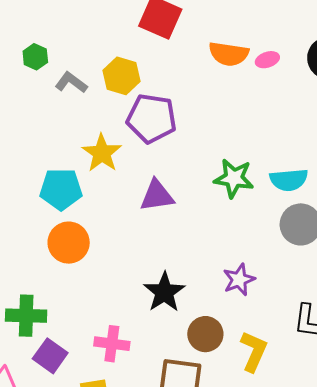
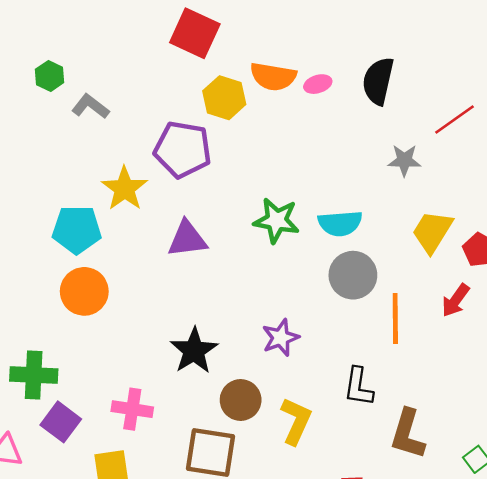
yellow hexagon: (121, 76) -> (224, 98), moved

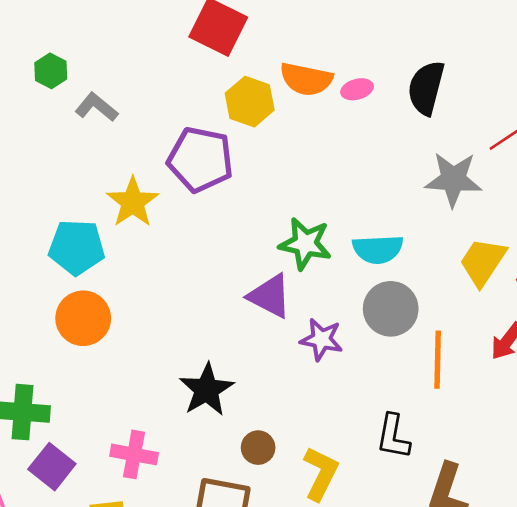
gray star: (404, 160) -> (453, 179), size x1.5
purple triangle: (187, 239) -> (270, 296), moved, turned 33
purple star: (281, 338) -> (321, 339), moved, turned 30
brown circle: (241, 400) -> (258, 448), size x0.7

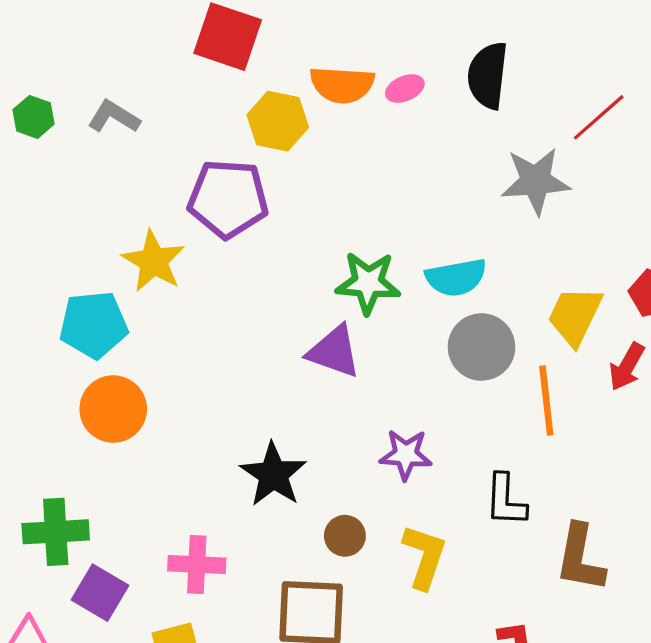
gray L-shape: (96, 107) -> (114, 117), moved
yellow trapezoid: (483, 262) -> (575, 316), moved
purple star: (321, 339) -> (406, 455), moved

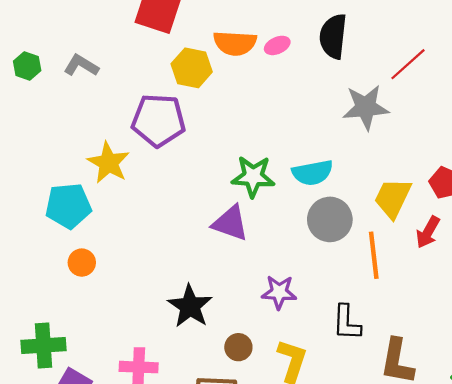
orange circle: (113, 409) -> (82, 263), size x0.6

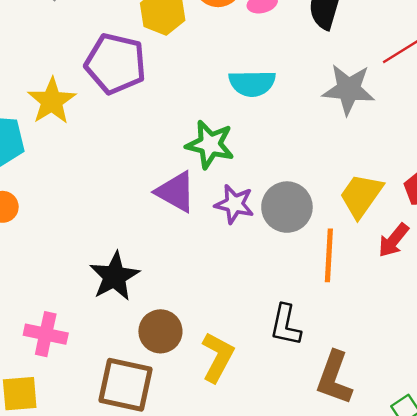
cyan semicircle: (312, 173) -> (252, 83), moved
purple star: (279, 292) -> (234, 204), moved
brown circle: (238, 347) -> (160, 331), size x1.4

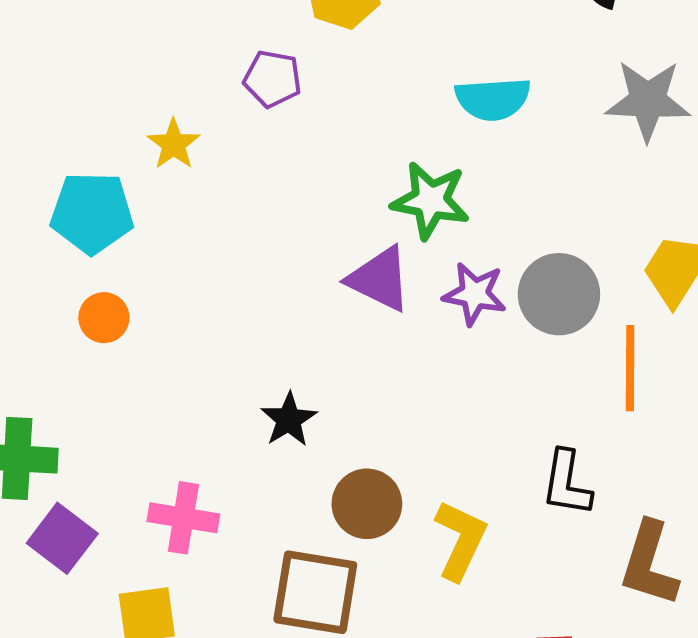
purple pentagon: (116, 64) -> (273, 79), size x0.6
yellow star: (52, 101) -> (174, 144), size x0.7
black star: (115, 276) -> (289, 420), size x0.7

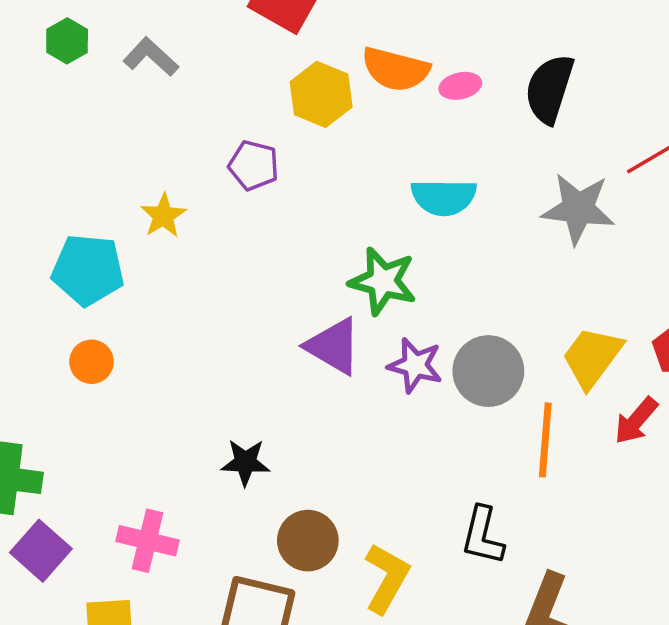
black star: (289, 420) -> (245, 462), turned 30

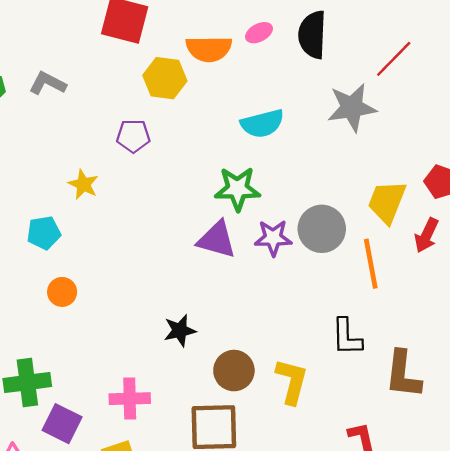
pink ellipse: (460, 86) -> (259, 33), moved
cyan pentagon: (88, 270) -> (44, 233), size x0.7

